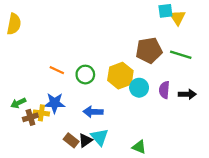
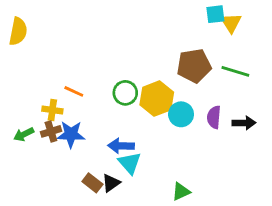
green circle: (85, 75) -> (125, 93), moved
yellow cross: (41, 113) -> (52, 110), moved
brown cross: (30, 117) -> (51, 131), moved
cyan triangle: (100, 137) -> (130, 163), moved
green triangle: (139, 147) -> (181, 192), turned -48

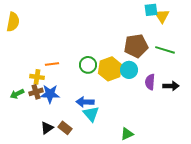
orange line: (74, 91) -> (52, 64), turned -32
cyan circle: (181, 114) -> (129, 70), moved
black triangle: (111, 183) -> (47, 128), moved

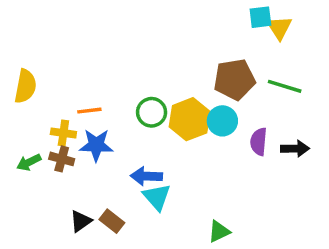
yellow semicircle: (13, 22) -> (25, 86), moved
brown cross: (36, 92) -> (62, 159), turned 32
blue star: (50, 94) -> (96, 145), moved

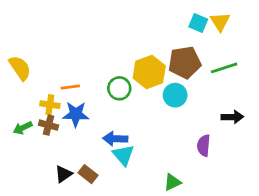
cyan square: (260, 17) -> (198, 23), moved, turned 30
yellow semicircle: (25, 86) -> (20, 68), turned -45
green line: (285, 86) -> (224, 68), turned -35
yellow hexagon: (190, 119) -> (149, 72), moved
purple semicircle: (259, 142) -> (204, 146), moved

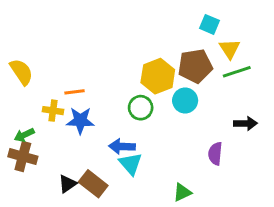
yellow triangle: (220, 22) -> (230, 49), moved
green circle: (119, 88) -> (141, 108), moved
brown cross: (49, 125) -> (23, 156), moved, size x1.4
brown rectangle: (88, 174) -> (93, 184), size x1.4

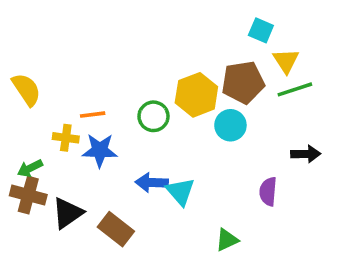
green circle: (141, 108) -> (153, 116), moved
cyan triangle: (131, 164) -> (180, 191), moved
black triangle: (67, 184) -> (68, 213), moved, size x1.4

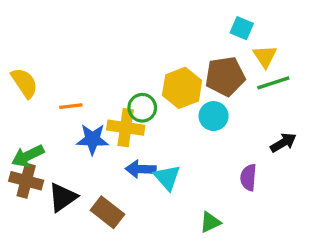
orange line: (93, 115) -> (71, 106), moved
yellow cross: (66, 138) -> (126, 128), moved, size x1.5
black arrow: (306, 154) -> (283, 143), turned -30
green arrow: (30, 168) -> (28, 156), size x1.4

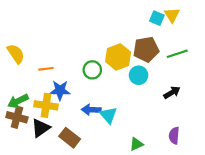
yellow triangle: (265, 56) -> (172, 15), moved
yellow cross: (126, 128) -> (46, 105), moved
black arrow: (283, 143) -> (172, 92), moved
purple semicircle: (248, 177) -> (174, 136), moved

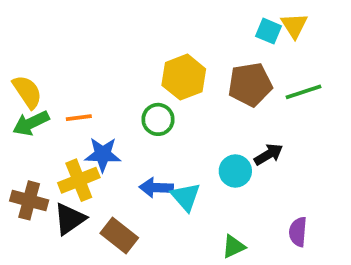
yellow hexagon: (118, 57) -> (184, 77), moved
cyan circle: (139, 75) -> (235, 171), moved
black arrow: (172, 92) -> (269, 154), moved
green arrow: (18, 101) -> (31, 123), moved
yellow cross: (46, 105) -> (79, 180), turned -30

